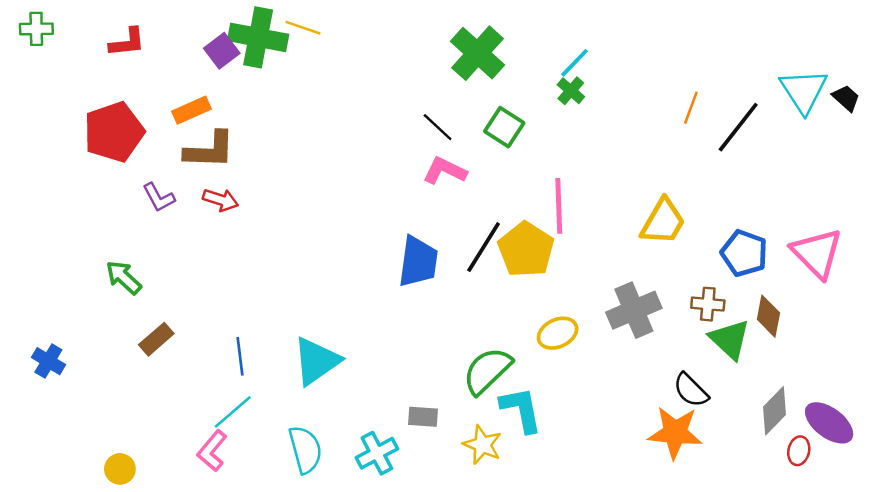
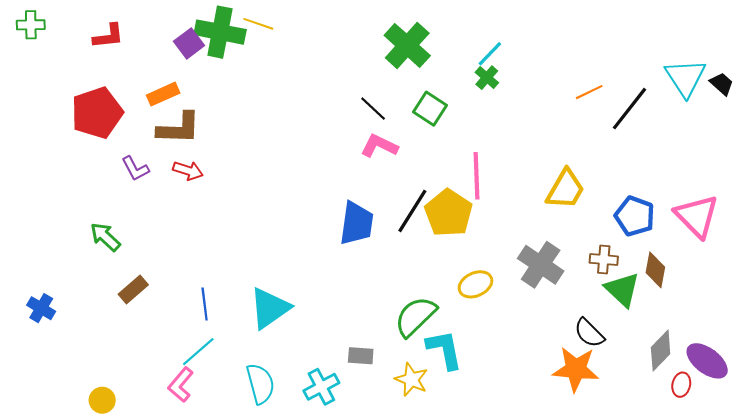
orange line: (691, 108) -> (589, 92), turned 44
gray cross: (634, 310) -> (541, 265), turned -33

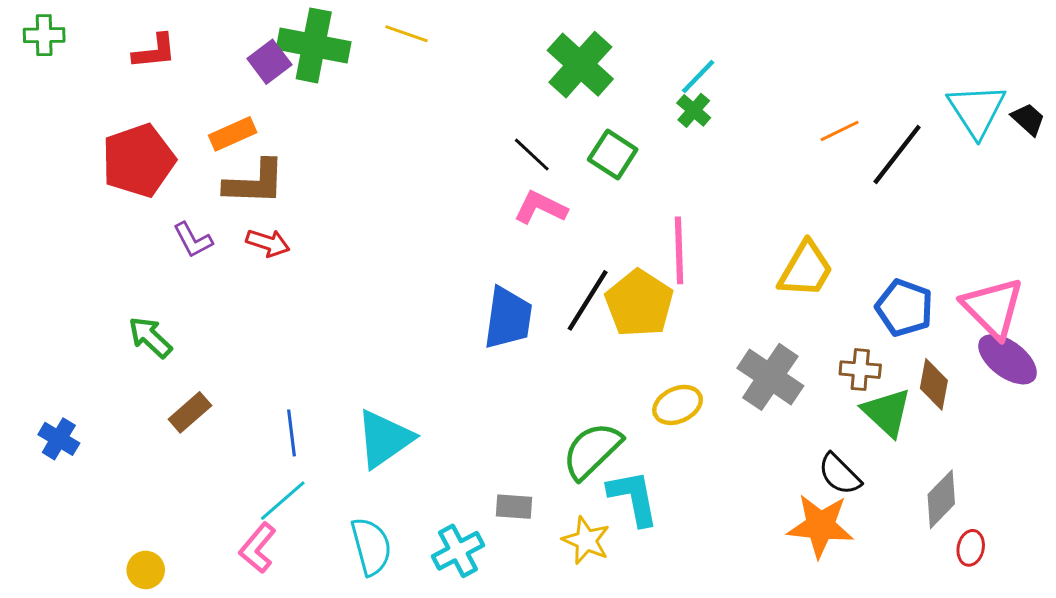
yellow line: (258, 24) -> (406, 34), moved
purple ellipse: (707, 361) -> (1008, 359), moved

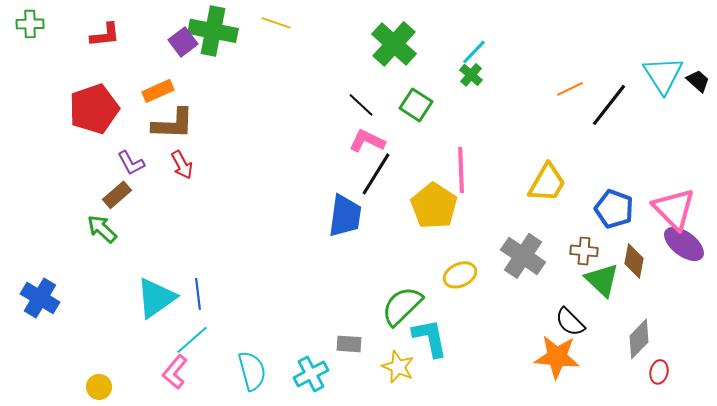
red arrow: (268, 243) -> (182, 165), turned 44
black line: (588, 300) -> (376, 174), moved
brown rectangle: (190, 412) -> (117, 195), moved
blue cross: (59, 439) -> (40, 298), size x1.4
cyan triangle: (384, 439) -> (156, 298), moved

